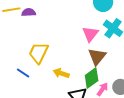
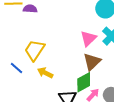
yellow arrow: (61, 73) -> (45, 73), moved

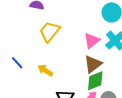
yellow trapezoid: (35, 50) -> (50, 32), moved
green diamond: (84, 82) -> (95, 81), moved

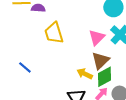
yellow trapezoid: (50, 32) -> (54, 33), turned -50
yellow arrow: (45, 70) -> (85, 74), moved

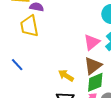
yellow trapezoid: (54, 33) -> (29, 26), moved
yellow arrow: (85, 74) -> (66, 76), moved

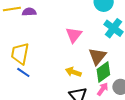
yellow trapezoid: (29, 26) -> (20, 54), moved, turned 35
pink triangle: (92, 42) -> (74, 35), moved

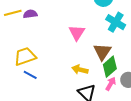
yellow trapezoid: (20, 54) -> (25, 56), turned 65

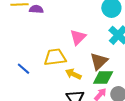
yellow trapezoid: (25, 56) -> (55, 57), moved
green diamond: (110, 67) -> (103, 77), turned 30

